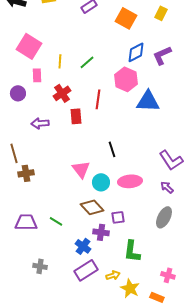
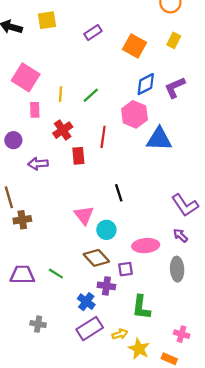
purple circle: (18, 93) -> (13, 140), moved
pink ellipse: (130, 181) -> (146, 246), moved
gray ellipse: (164, 217) -> (177, 269), turned -30

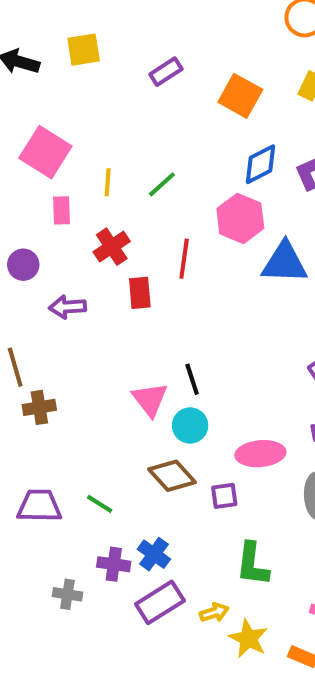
black line: (119, 193) -> (192, 379), moved
purple cross: (106, 286) -> (114, 564), moved

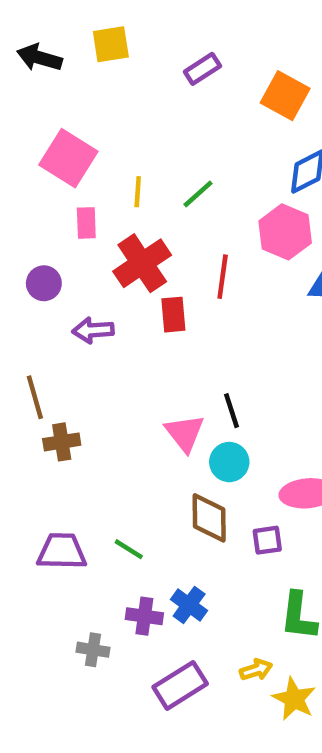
red cross: (112, 247) -> (142, 263), size x1.4
brown diamond: (172, 476) -> (209, 518), turned 42
purple rectangle: (160, 602) -> (180, 685), moved

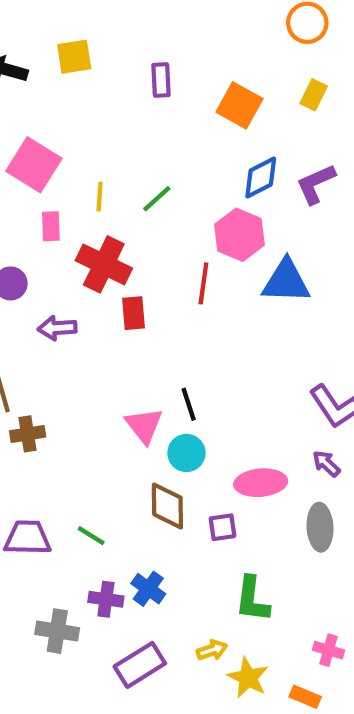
purple rectangle: (202, 69) -> (161, 80), turned -60
red cross: (142, 263) -> (104, 264), turned -30
red line: (223, 277) -> (203, 283), moved
gray cross: (93, 650) -> (57, 631), size x1.4

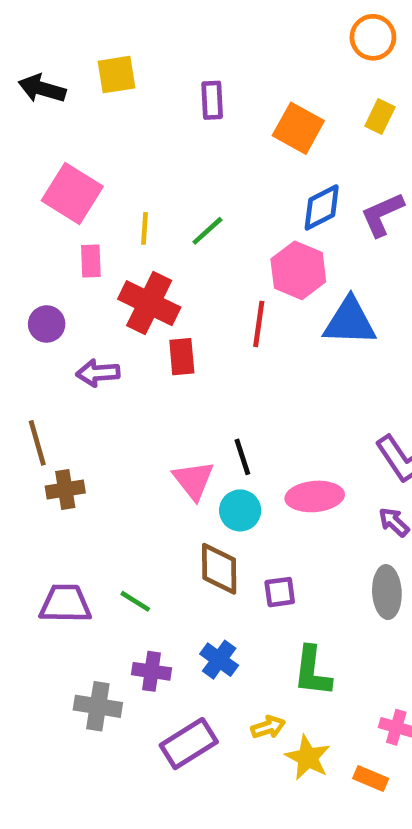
pink ellipse: (261, 483) -> (315, 496), moved
blue cross: (148, 589) -> (219, 660), moved

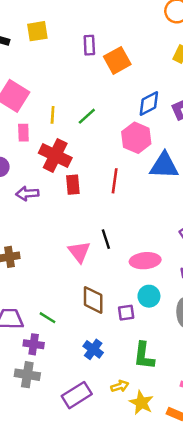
orange square: (298, 128) -> (117, 60), moved, turned 32
red line: (259, 324) -> (115, 181), moved
cyan circle: (240, 510) -> (149, 296), moved
purple cross: (152, 671) -> (34, 344), moved

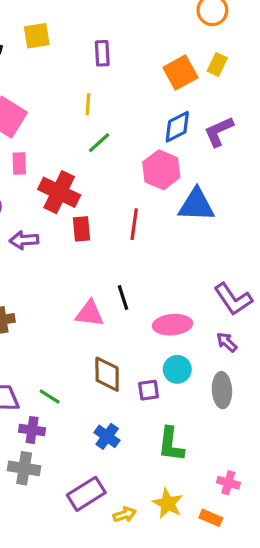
orange square: (117, 60) -> (180, 72), moved
yellow line: (53, 115) -> (88, 104), moved
pink triangle: (79, 252) -> (89, 313), turned -45
yellow arrow: (120, 386) -> (125, 515), moved

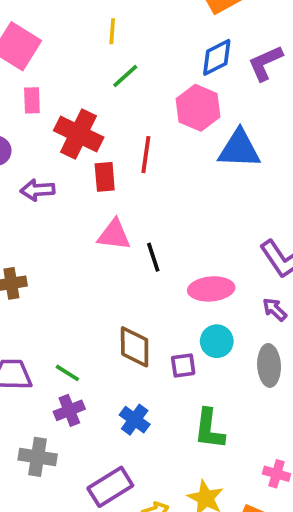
red line: (134, 224) -> (146, 155), moved
pink triangle: (89, 313) -> (114, 235), moved
purple cross: (32, 430) -> (69, 410), moved, turned -30

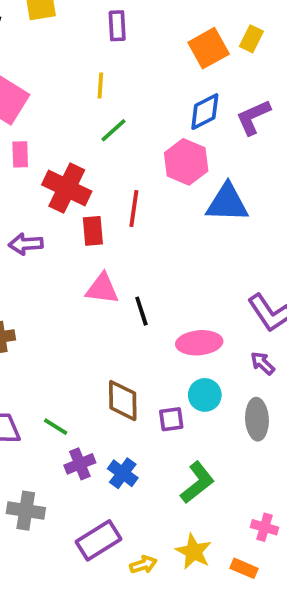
purple cross: (69, 410) -> (80, 464), moved
green L-shape: (209, 429) -> (197, 483), turned -135

